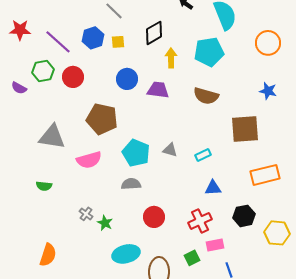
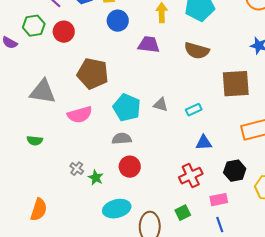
blue circle: (127, 79) -> (118, 21), moved
red circle: (154, 217) -> (130, 167), moved
pink rectangle: (215, 245) -> (219, 200), moved

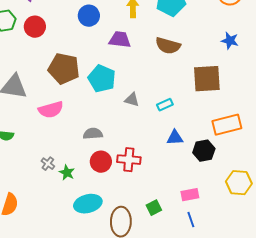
cyan pentagon: (127, 108) -> (102, 79), moved
black hexagon: (235, 171) -> (204, 151), moved
red cross: (191, 176) -> (129, 160), moved, turned 30

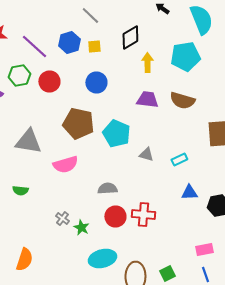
blue circle: (89, 16) -> (96, 82), moved
purple trapezoid: (120, 40) -> (147, 100), moved
green square: (154, 208) -> (167, 274), moved

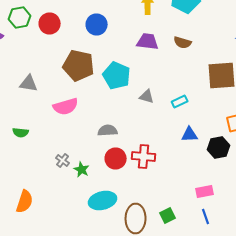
brown semicircle: (182, 100) -> (183, 42), size x0.7
gray triangle: (28, 142) -> (29, 84), size x0.7

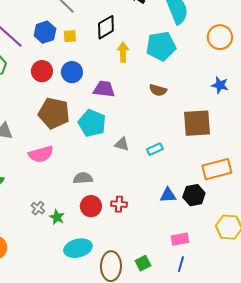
red circle: (50, 24) -> (42, 71), moved
purple trapezoid: (148, 42) -> (104, 89), moved
blue triangle: (190, 134) -> (168, 195), moved
red cross: (144, 156) -> (119, 204), size x0.7
blue line: (206, 216) -> (181, 264), turned 35

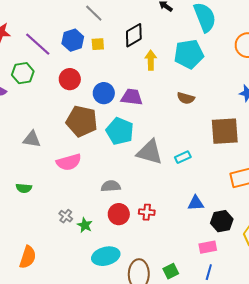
blue circle: (72, 72) -> (104, 93), moved
gray triangle: (122, 144) -> (150, 152), size x1.8
black hexagon: (194, 195) -> (222, 221), moved

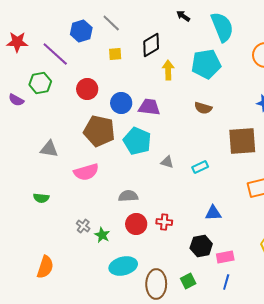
blue hexagon: (73, 40) -> (81, 31), moved
gray triangle: (150, 152) -> (167, 162), size x0.5
black hexagon: (222, 221) -> (201, 246), moved

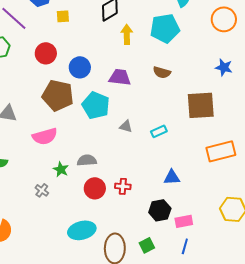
yellow square: (115, 54) -> (63, 16), moved
purple trapezoid: (149, 107) -> (120, 77), moved
green star: (102, 235) -> (61, 169), moved

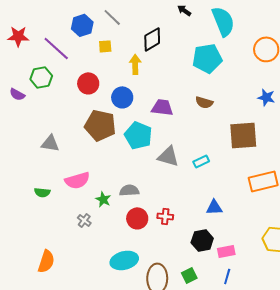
yellow arrow: (127, 34) -> (135, 64), moved
gray triangle: (126, 126) -> (168, 156), size x1.6
pink semicircle: (45, 136) -> (77, 180), moved

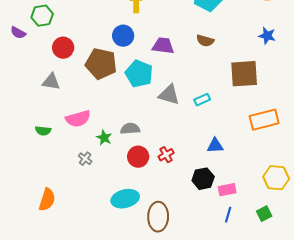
red circle: (88, 83) -> (63, 48), moved
red cross: (165, 216) -> (166, 155), turned -35
green square: (189, 275) -> (264, 214), moved

